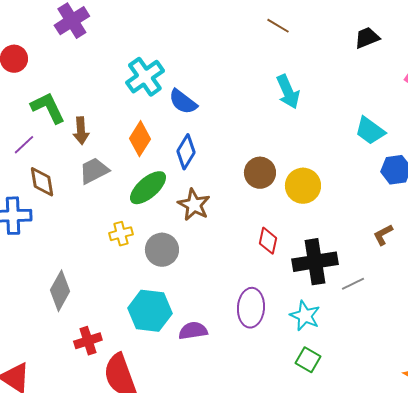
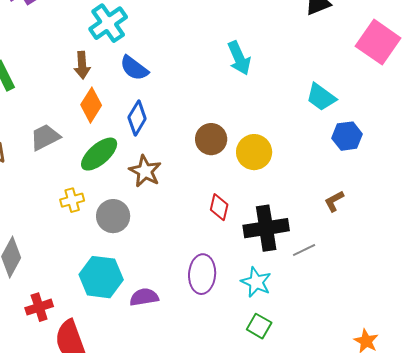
cyan cross: (145, 77) -> (108, 23), moved
brown arrow: (81, 131) -> (82, 65), moved

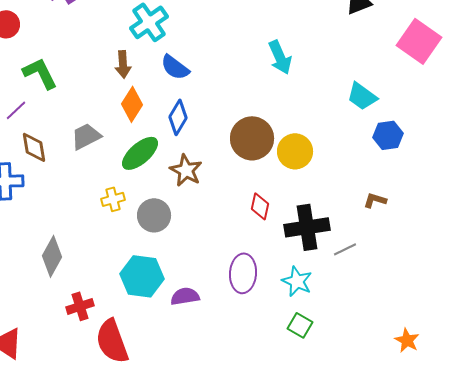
brown circle: (211, 139) -> (252, 138), size x1.4
brown L-shape: (334, 201) -> (375, 200), turned 45

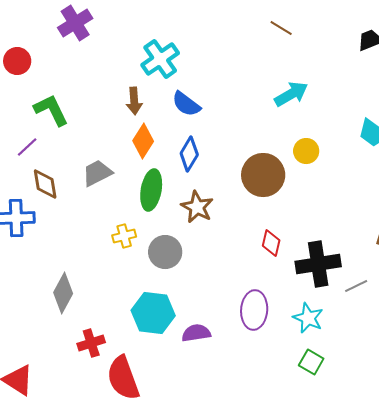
cyan arrow: (280, 57) -> (291, 94), turned -96
yellow circle: (295, 151) -> (306, 151), moved, size x0.7
green ellipse: (140, 153) -> (151, 190), turned -39

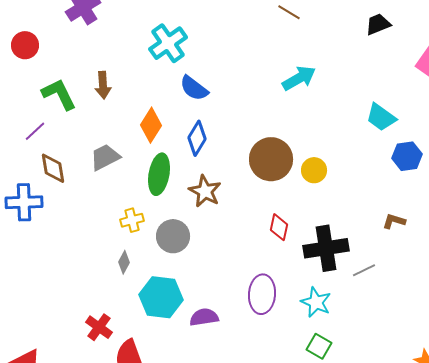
brown arrow: (134, 101) -> (103, 85), moved
yellow circle: (306, 151) -> (314, 170), moved
gray diamond: (63, 293) -> (124, 262), moved, size x0.6
red cross: (91, 343) -> (99, 327), turned -36

